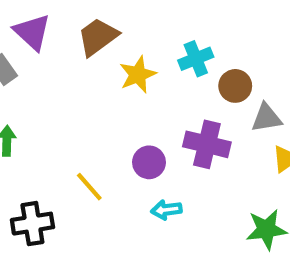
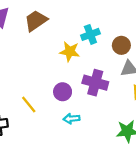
yellow star: (138, 75) -> (70, 51), moved, turned 30
brown circle: (235, 86) -> (121, 45), moved

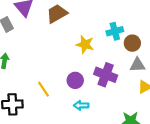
cyan cross: (90, 34) -> (115, 31), moved

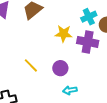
purple cross: (106, 75) -> (88, 42), moved
yellow line: (43, 89) -> (31, 65), moved

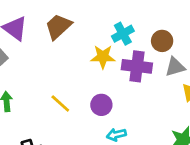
cyan cross: (89, 17) -> (123, 34), moved

